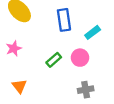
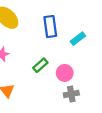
pink circle: (80, 58) -> (65, 73), moved

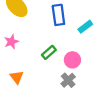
gray cross: (71, 94) -> (68, 80), moved, turned -32

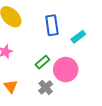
pink circle: (72, 60) -> (66, 70), size x1.5
gray cross: (68, 80) -> (46, 87), moved

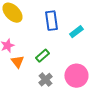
pink circle: (66, 70) -> (76, 76), moved
orange triangle: (11, 86) -> (17, 62), moved

